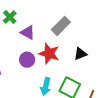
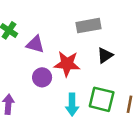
gray rectangle: (61, 26) -> (88, 26), moved, turned 48

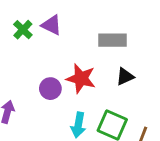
purple triangle: (35, 44) -> (52, 25), moved

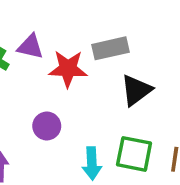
black triangle: (125, 77) -> (136, 90), size x1.4
red star: (81, 78) -> (68, 69), moved

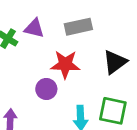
gray rectangle: (111, 48) -> (78, 27), moved
red star: (68, 69) -> (65, 64), moved

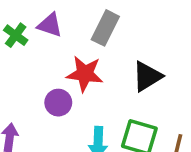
gray rectangle: (78, 27) -> (105, 28), turned -56

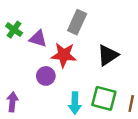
purple triangle: (50, 25) -> (38, 39), moved

